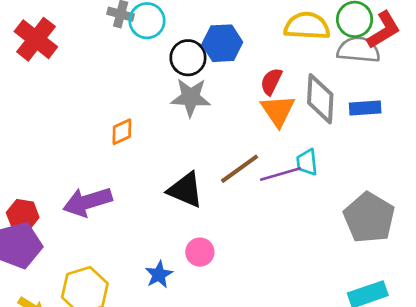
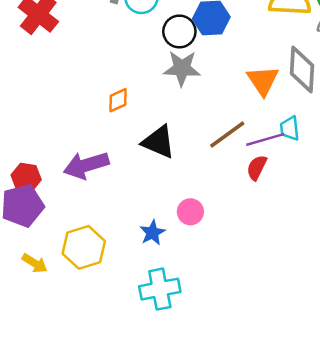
red semicircle: (271, 81) -> (257, 168), moved
black triangle: (185, 190) -> (159, 142), moved

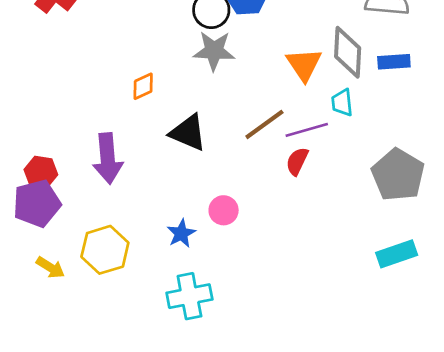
cyan trapezoid: (290, 128) -> (342, 103), moved
purple arrow: (86, 165) -> (108, 158), turned -78

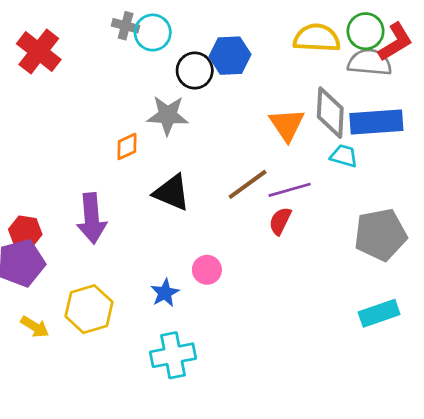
gray star: (214, 51) -> (168, 115), moved
blue rectangle: (394, 62) -> (376, 122), size x1.6
cyan trapezoid: (342, 103) -> (344, 156), moved, turned 112
gray pentagon: (398, 175) -> (380, 235), turned 30

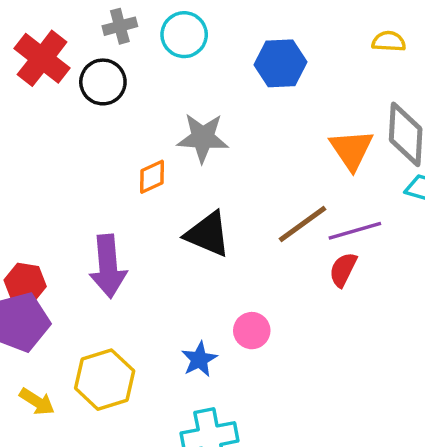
gray cross: (126, 26) -> (120, 26), moved, turned -30
yellow semicircle: (317, 38) -> (389, 41), size x0.6
black circle: (195, 71) -> (103, 82), moved

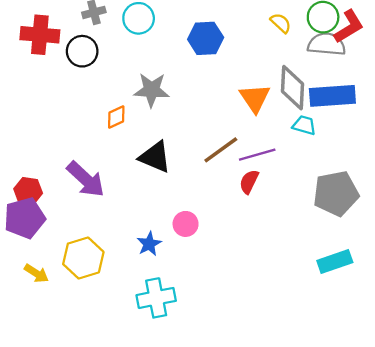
yellow semicircle: (389, 41) -> (281, 23), turned 40
red cross: (42, 58) -> (40, 35), turned -33
purple arrow: (108, 266) -> (86, 179), turned -42

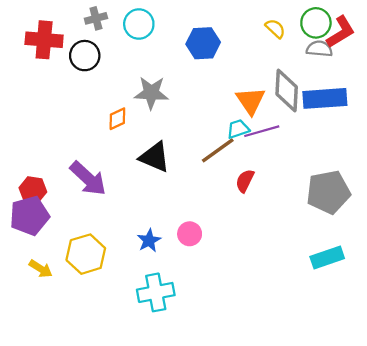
gray semicircle: (327, 44) -> (319, 49), size x0.7
cyan trapezoid: (304, 125) -> (238, 129), moved, turned -35
purple line: (257, 155) -> (262, 131), moved
pink circle: (186, 224) -> (190, 234), moved

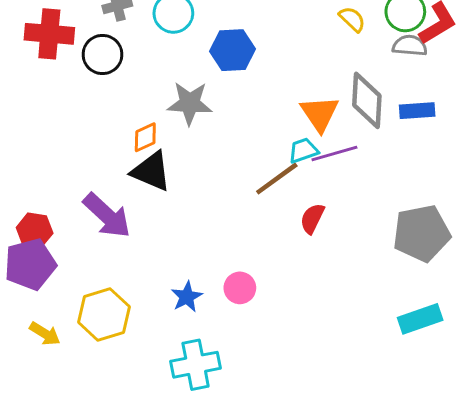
blue hexagon: (203, 43) -> (232, 50), moved
blue rectangle: (325, 98) -> (417, 111), size x0.6
black triangle: (155, 157) -> (151, 171), moved

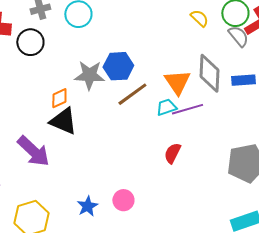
gray semicircle: (410, 46) -> (238, 36), turned 45
blue hexagon: (232, 50) -> (118, 66), moved
brown line: (277, 179) -> (132, 94), moved

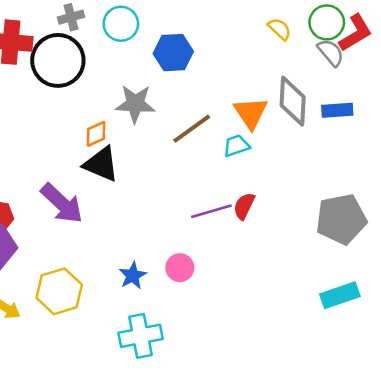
black circle: (30, 42) -> (58, 60), size x1.5
blue hexagon: (118, 66) -> (173, 53), moved
purple line: (187, 109) -> (211, 211), moved

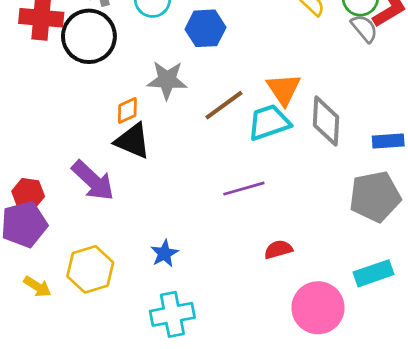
gray diamond: (293, 101) -> (326, 121), moved
blue rectangle: (337, 110) -> (388, 141), moved
cyan trapezoid: (236, 146) -> (269, 122), size x1.6
red semicircle: (244, 206) -> (278, 249), moved, turned 48
pink circle: (180, 268) -> (318, 308), moved, size x1.8

